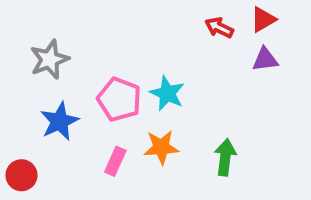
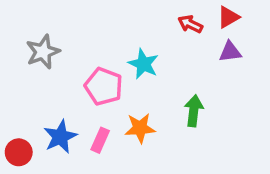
cyan star: (167, 93) -> (143, 64), moved
blue star: (59, 121) -> (60, 137), moved
green arrow: (225, 157) -> (194, 111), moved

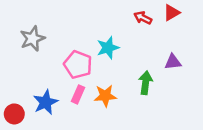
purple triangle: (230, 52) -> (173, 62), moved
cyan star: (143, 64) -> (108, 48), turned 30
pink rectangle: (100, 140) -> (78, 94), moved

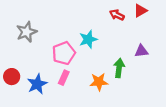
pink pentagon: (78, 65) -> (64, 53), turned 30
orange star: (105, 96) -> (99, 82), moved
red circle: (14, 114) -> (12, 77), moved

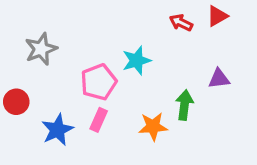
red circle: (12, 77) -> (16, 102), moved

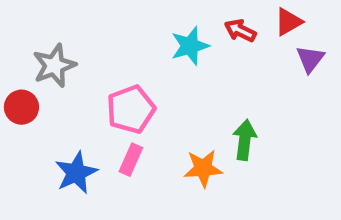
cyan star: (137, 61) -> (190, 46), moved
purple triangle: (219, 79) -> (310, 59), moved, turned -45
red circle: (16, 102) -> (21, 107), moved

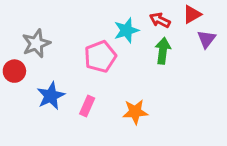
pink pentagon: (131, 109) -> (100, 57), moved
green arrow: (245, 140) -> (163, 51), moved
blue star: (76, 173) -> (51, 96), moved

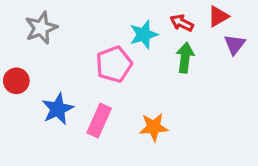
gray star: (36, 43) -> (41, 28), moved
pink rectangle: (87, 106) -> (99, 121), size x1.4

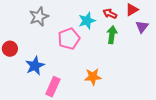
gray star: (41, 28) -> (39, 17), moved
pink rectangle: (99, 121) -> (53, 87), moved

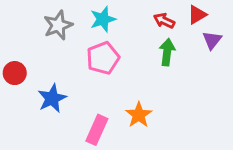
cyan star: (87, 21) -> (103, 19), moved
orange star: (93, 77) -> (139, 115), turned -30
pink rectangle: (53, 87) -> (97, 130), moved

